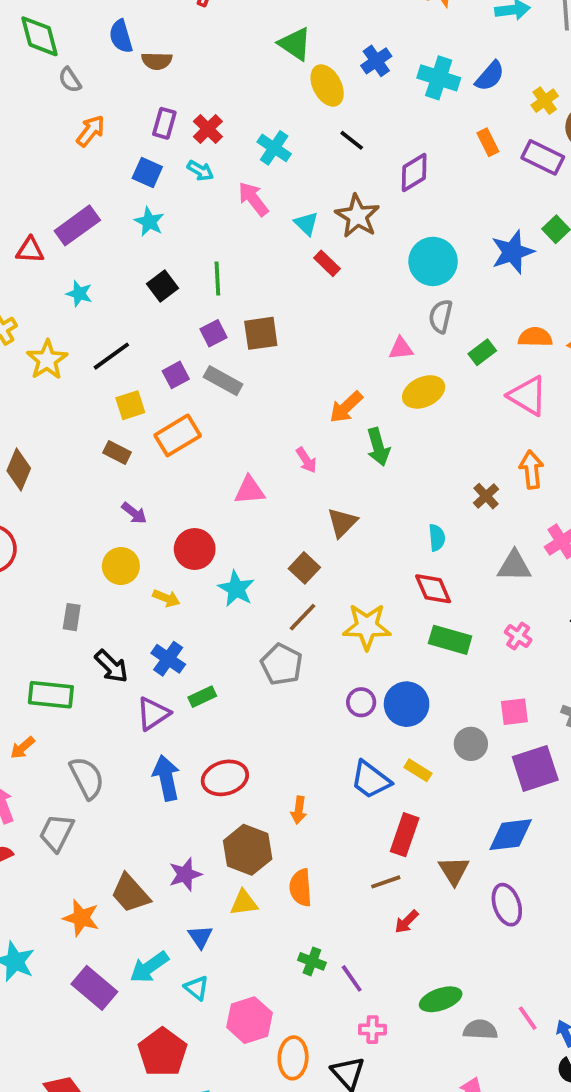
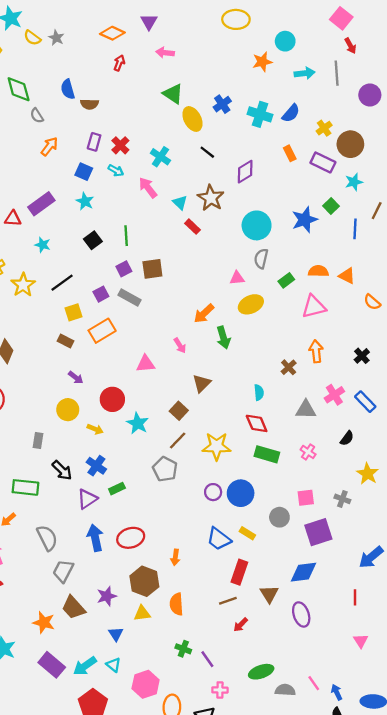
pink triangle: (528, 396) -> (314, 307), turned -45
gray trapezoid: (57, 833) -> (63, 571), moved
cyan arrow: (149, 967) -> (85, 666), moved

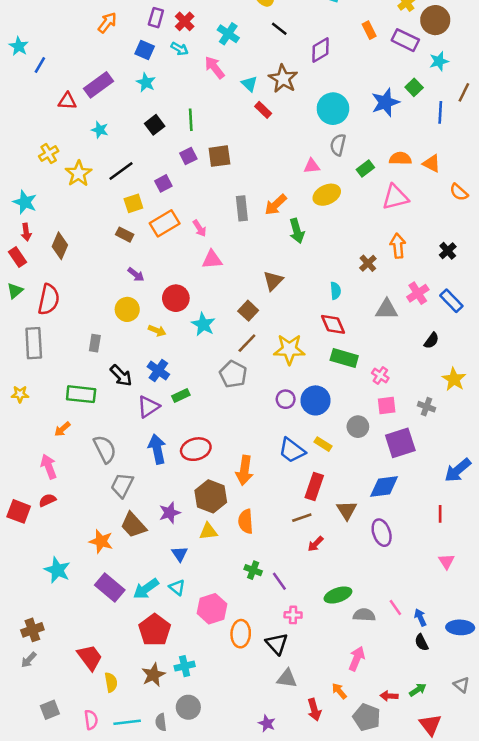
gray rectangle: (130, 298) -> (242, 208), moved, turned 55
pink arrow: (180, 346) -> (200, 228), moved
pink cross: (308, 452) -> (380, 376), moved
orange arrow: (175, 557) -> (244, 470), size x1.6

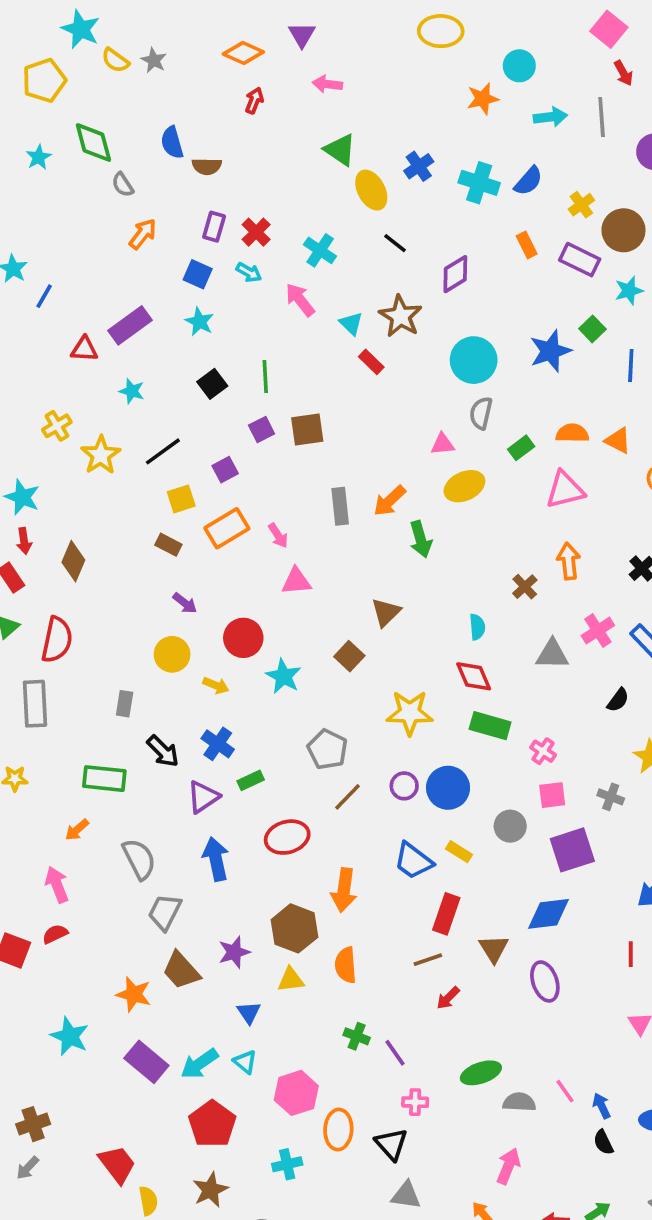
brown line: (247, 343) -> (347, 797), moved
red ellipse: (196, 449) -> (287, 837), moved
cyan cross: (185, 666) -> (287, 1164), moved

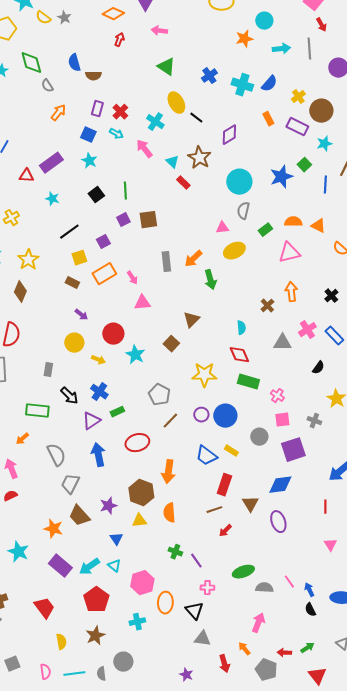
yellow ellipse: (371, 190) -> (176, 103), moved
yellow star: (101, 455) -> (28, 260), moved
red trapezoid: (117, 1164) -> (44, 608), moved

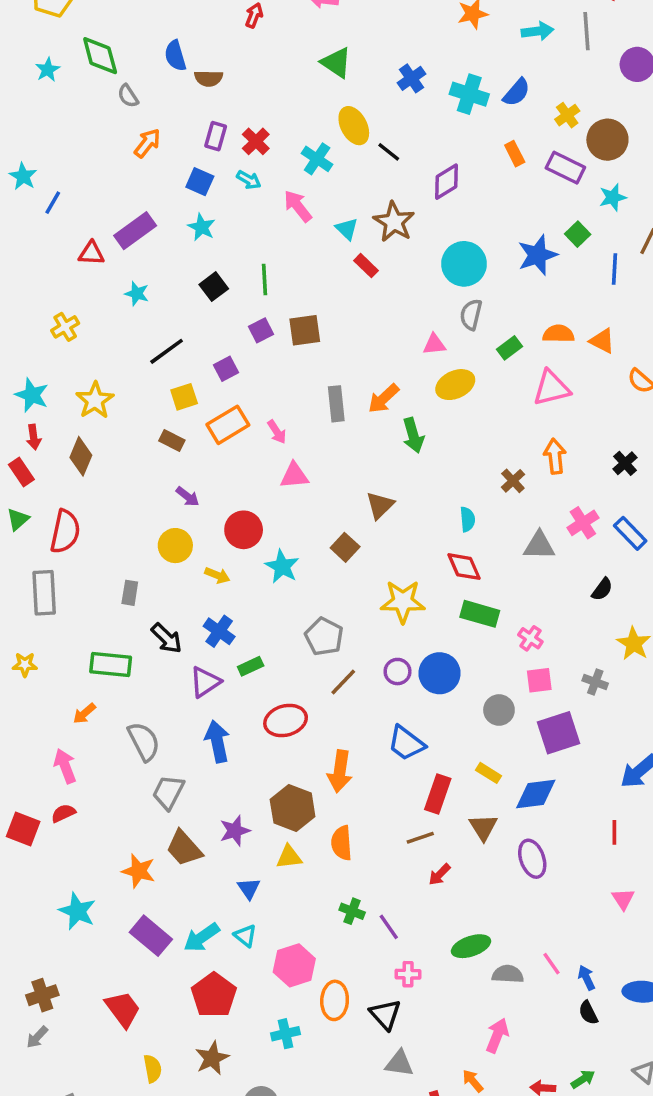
yellow rectangle: (231, 451) -> (488, 773), moved

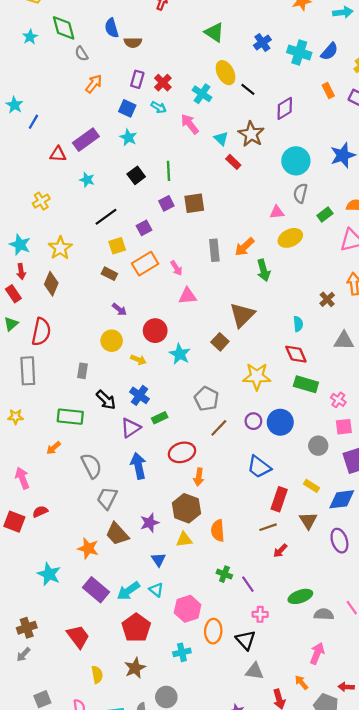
brown triangle: (380, 505) -> (242, 315), size x1.4
pink arrow: (65, 766) -> (22, 478), moved
orange arrow: (340, 771) -> (199, 477), moved, size x0.7

